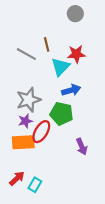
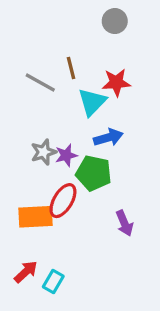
gray star: (29, 100) -> (44, 152), size x0.7
purple star: (25, 121) -> (66, 155), moved

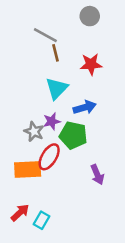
gray line: (40, 82) -> (45, 35), moved
cyan triangle: (92, 102) -> (57, 88), moved
gray star: (44, 152) -> (34, 131), moved, turned -30

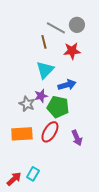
gray circle: (90, 16) -> (77, 25), moved
gray line: (45, 35) -> (56, 28), moved
red ellipse: (49, 157) -> (50, 132), moved
red arrow: (20, 213) -> (14, 179), moved

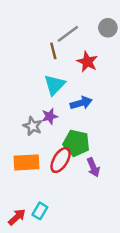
gray circle: (77, 25) -> (108, 28), moved
gray line: (56, 28) -> (68, 34), turned -66
red star: (72, 51) -> (87, 62), turned 30
green pentagon: (58, 107) -> (76, 143), moved

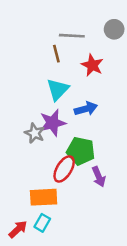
gray line: (68, 34) -> (72, 36), turned 40
purple star: (50, 116) -> (53, 123), size x1.5
orange rectangle: (27, 162) -> (44, 197), moved

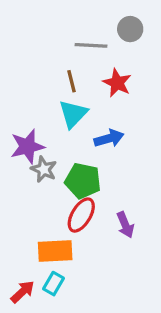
gray circle: (114, 29) -> (130, 29), moved
brown line: (56, 54) -> (71, 81), moved
purple star: (53, 123) -> (27, 146), moved
green pentagon: (81, 151) -> (83, 181), moved

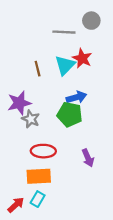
brown line: (71, 81) -> (38, 69), moved
cyan triangle: (73, 114) -> (65, 65), moved
green pentagon: (83, 181) -> (70, 114), moved
red ellipse: (81, 215) -> (43, 151), moved, turned 60

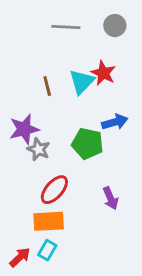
gray line: (64, 32) -> (66, 27), moved
blue arrow: (76, 97) -> (115, 122), moved
red ellipse: (43, 151) -> (54, 190), turned -50

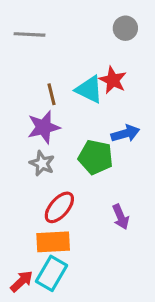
gray line: (66, 27) -> (29, 34), moved
cyan triangle: (82, 82) -> (89, 89), turned -48
purple star: (24, 129) -> (44, 127), moved
cyan rectangle: (47, 250) -> (52, 273), size x1.5

